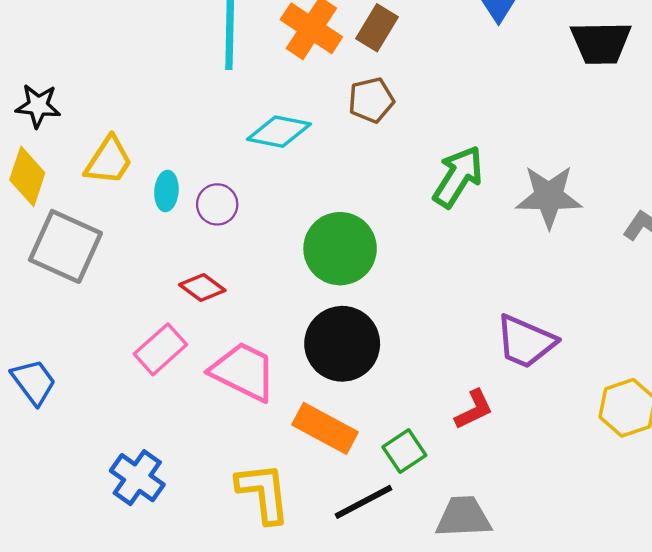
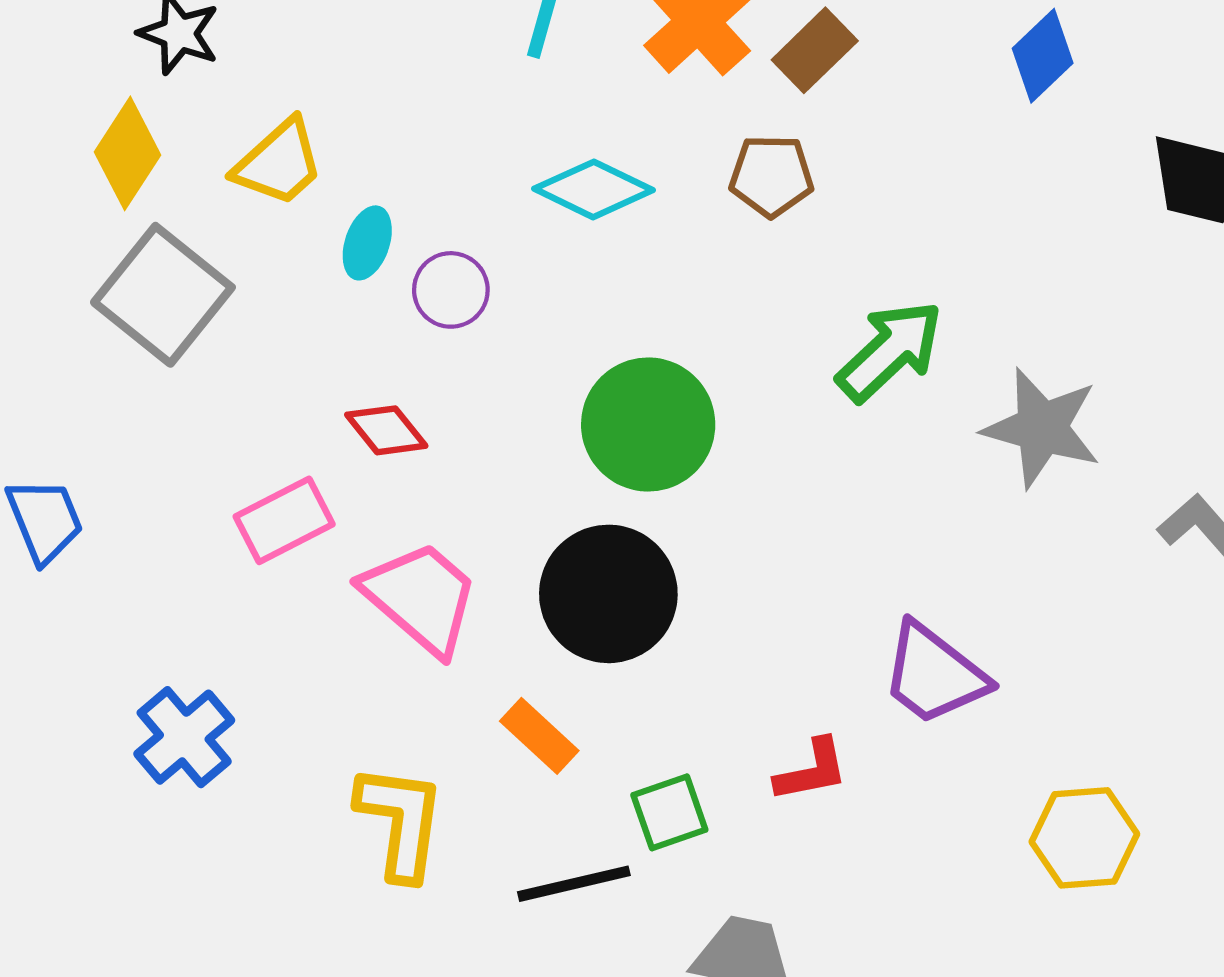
orange rectangle: (325, 428) -> (539, 736), size x0.7

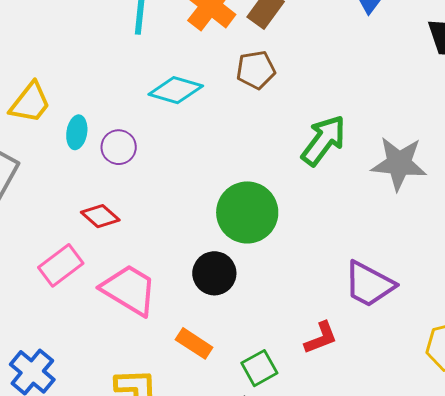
green circle: (648, 425) -> (247, 212), moved
black circle: (608, 594) -> (214, 273), size x0.7

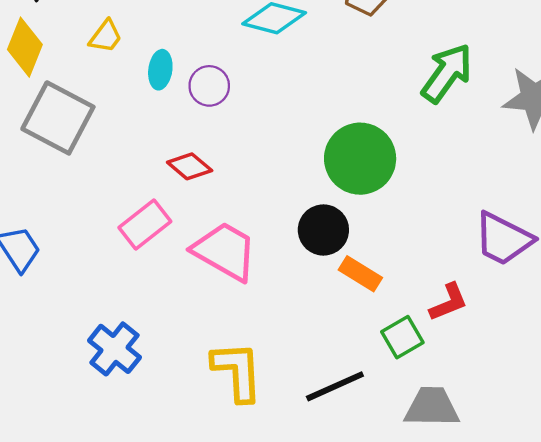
yellow trapezoid: (30, 103) -> (106, 36), size x0.7
orange rectangle: (194, 343) -> (360, 274), moved
green square: (259, 368) -> (402, 337), moved

